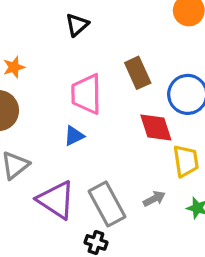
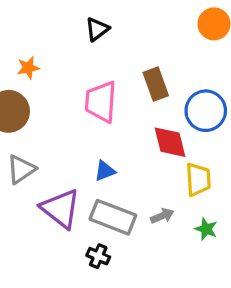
blue triangle: (74, 136) -> (105, 171), moved
gray rectangle: (107, 204) -> (113, 217), turned -45

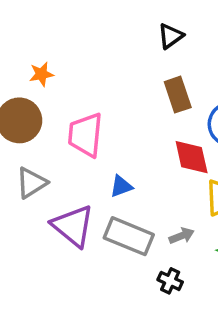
black triangle: (97, 29) -> (171, 36), moved
pink trapezoid: (101, 102) -> (85, 135), moved
black cross: (98, 256) -> (170, 281), moved

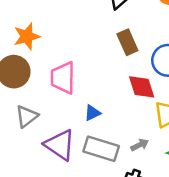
orange star: (41, 74) -> (27, 36), size x1.5

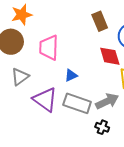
gray arrow: (140, 145) -> (107, 101), size x1.6

